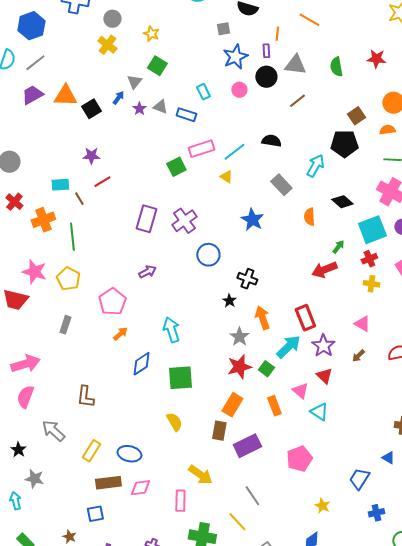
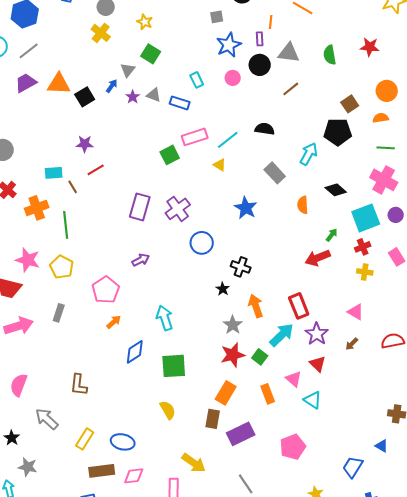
pink arrow: (25, 364) -> (19, 326), moved

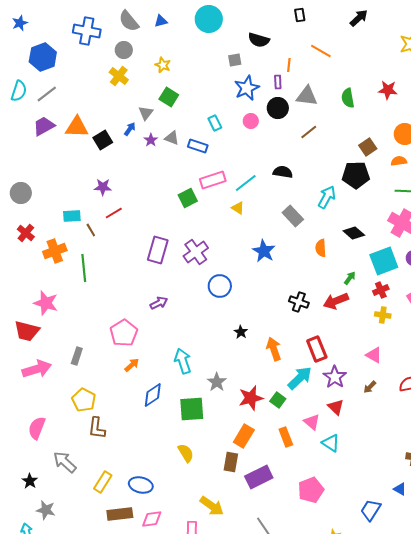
yellow pentagon: (62, 267) -> (84, 400), moved
black cross: (241, 267) -> (299, 302), moved
gray star: (233, 325) -> (217, 382), moved

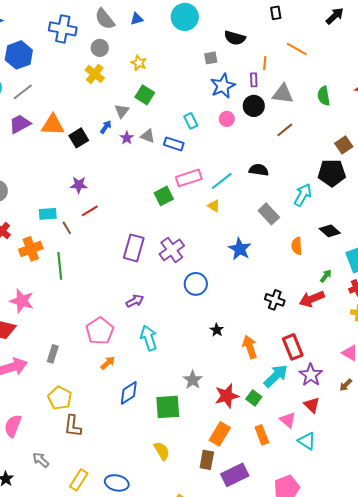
cyan arrow: (183, 361) -> (149, 338), moved
gray arrow: (65, 462) -> (41, 460), size x0.7

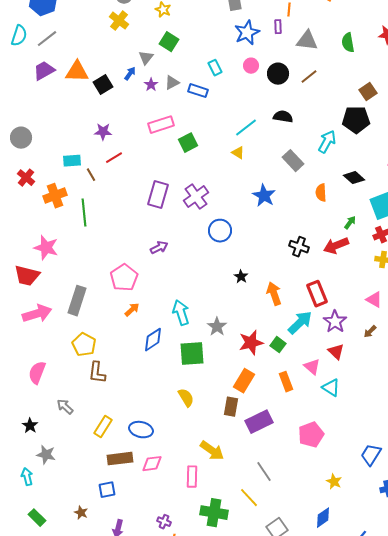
black circle: (254, 106) -> (278, 74), moved
gray triangle: (148, 136) -> (172, 83), turned -49
pink rectangle: (189, 178) -> (161, 125), moved
cyan arrow: (149, 338) -> (181, 313), moved
gray rectangle: (53, 354) -> (77, 301), size x1.6

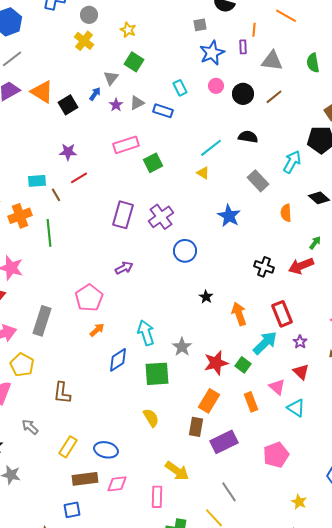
orange triangle: (77, 72) -> (42, 92), turned 30
purple star: (335, 322) -> (300, 342), size x0.6
yellow pentagon: (84, 345) -> (22, 365), moved

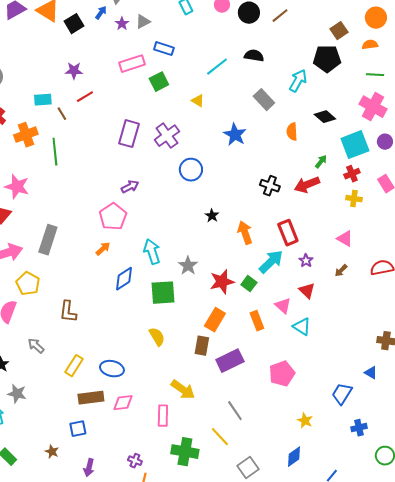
blue rectangle: (163, 111) -> (164, 49), moved
yellow triangle: (203, 173) -> (198, 101), moved
pink pentagon: (89, 298) -> (113, 217), moved

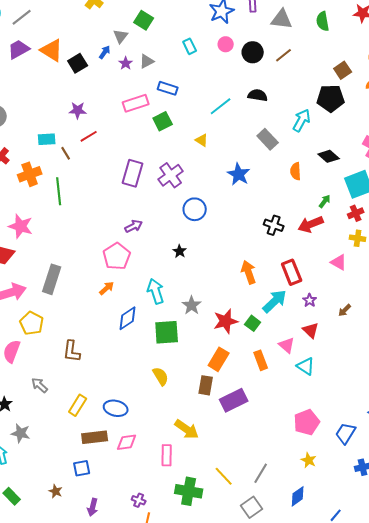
black star: (212, 216) -> (180, 251), moved
pink triangle: (345, 239) -> (339, 262), moved
pink pentagon: (282, 374) -> (307, 422), moved
gray line: (235, 411) -> (261, 473), moved, turned 65

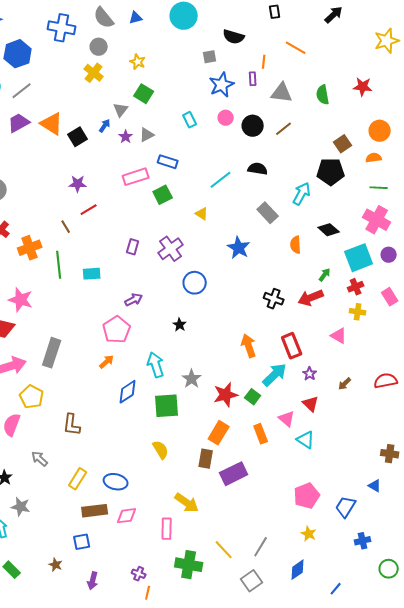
cyan rectangle: (47, 139) -> (92, 274), moved
purple rectangle: (133, 173) -> (133, 247), size x0.6

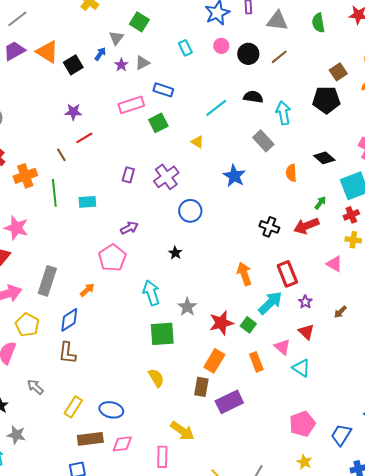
cyan arrow: (302, 194) -> (283, 113), moved, turned -40
orange arrow: (107, 362) -> (87, 290), moved
blue diamond: (128, 392) -> (69, 320), moved

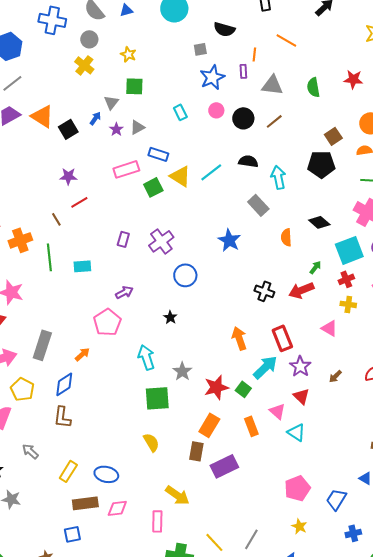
green square: (139, 22) -> (134, 86), turned -30
yellow triangle: (197, 142) -> (180, 176), moved, size x1.6
purple star: (305, 302) -> (300, 366), size x1.5

